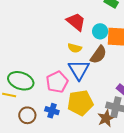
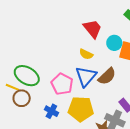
brown semicircle: (98, 55) -> (107, 76), moved
pink pentagon: (57, 82) -> (62, 84), turned -30
brown circle: (27, 115) -> (22, 98), moved

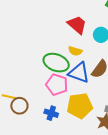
green ellipse: (27, 76) -> (56, 63), moved
blue triangle: (86, 76) -> (79, 73), turned -40

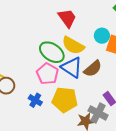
red trapezoid: (77, 25) -> (67, 18), moved
yellow semicircle: (75, 51) -> (73, 45), size x1.6

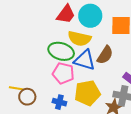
red trapezoid: (67, 18) -> (66, 14), turned 90
cyan circle: (102, 36) -> (90, 16), moved, size x1.5

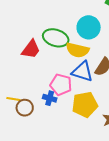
red trapezoid: (66, 14) -> (31, 49), moved
green ellipse: (61, 51) -> (56, 38), moved
blue cross: (59, 102) -> (50, 98), moved

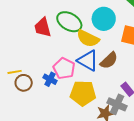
red trapezoid: (31, 49) -> (43, 27), turned 115
yellow line: (13, 99) -> (15, 72), turned -32

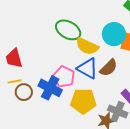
cyan circle: (104, 19) -> (114, 34), moved
red trapezoid: (43, 27) -> (14, 58), moved
blue cross: (50, 79) -> (50, 88), size x1.6

